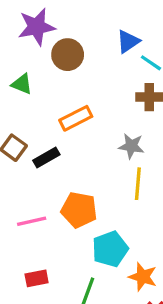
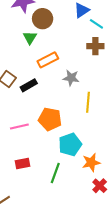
green triangle: (22, 84) -> (30, 38), moved, turned 40
gray star: (131, 146) -> (71, 78), moved
orange star: (143, 277) -> (91, 162), turned -30

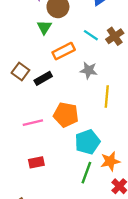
cyan line: (96, 24) -> (91, 35), moved
brown cross: (95, 46) -> (115, 36), turned -35
green line: (55, 173) -> (86, 173), moved

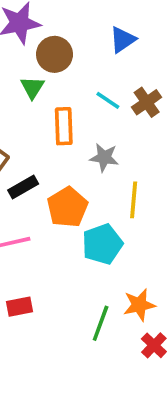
orange rectangle: (64, 51) -> (64, 126), turned -65
black rectangle: (43, 78) -> (23, 187), moved
orange pentagon: (66, 115) -> (67, 207), moved, turned 30
cyan pentagon: (87, 142) -> (102, 244), moved

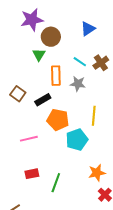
gray star: (104, 157) -> (78, 84), moved
black rectangle: (23, 187) -> (43, 100), moved
orange pentagon: (67, 207) -> (58, 120), turned -30
green line: (101, 323) -> (56, 183), moved

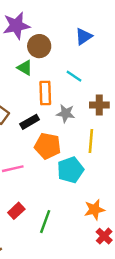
green triangle: (39, 55) -> (25, 68), turned -32
brown cross: (101, 63) -> (99, 105), moved, turned 35
gray star: (78, 84) -> (66, 113), moved
red rectangle: (32, 174) -> (16, 211), turned -32

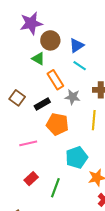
blue triangle: (84, 36) -> (77, 45), moved
orange rectangle: (45, 93) -> (55, 80), turned -30
cyan pentagon: (70, 170) -> (77, 157), moved

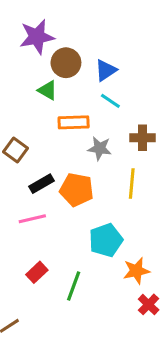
orange rectangle: (55, 80) -> (74, 122), turned -60
black rectangle: (42, 104) -> (41, 184), moved

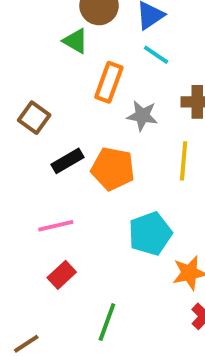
orange rectangle: (74, 122) -> (109, 82), turned -68
pink line: (32, 219) -> (56, 226), moved
green line: (74, 286) -> (107, 322), moved

